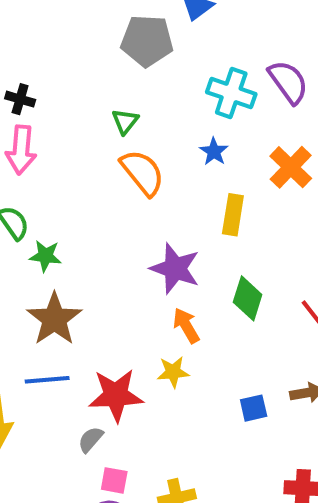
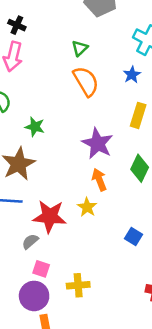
green star: (45, 256) -> (35, 127), moved
yellow star: (173, 372) -> (87, 207), turned 30
blue square: (254, 408) -> (134, 237), turned 36

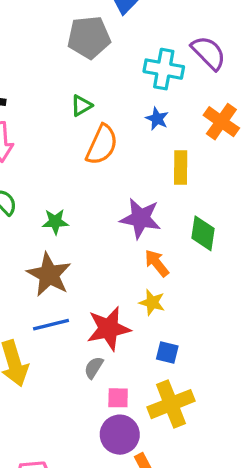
green triangle: (80, 48) -> (81, 106), turned 30
orange semicircle: (86, 81) -> (102, 145), turned 72
blue square: (134, 237) -> (167, 352), moved
yellow cross: (78, 285) -> (171, 404), size x1.5

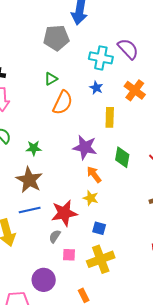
purple circle: (120, 435) -> (44, 280), moved

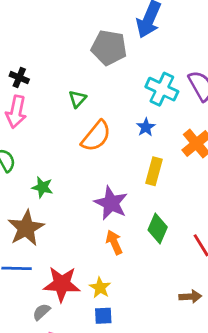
green triangle: (51, 79) -> (77, 99), moved, turned -32
yellow star: (91, 198) -> (100, 288), moved
blue square: (99, 228) -> (103, 316), turned -32

